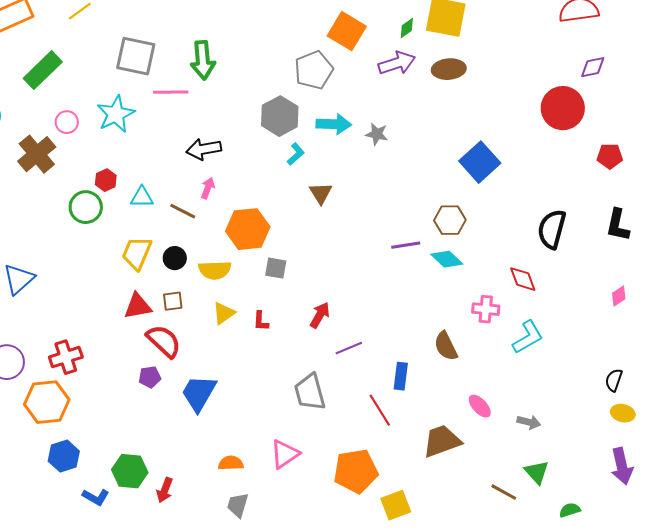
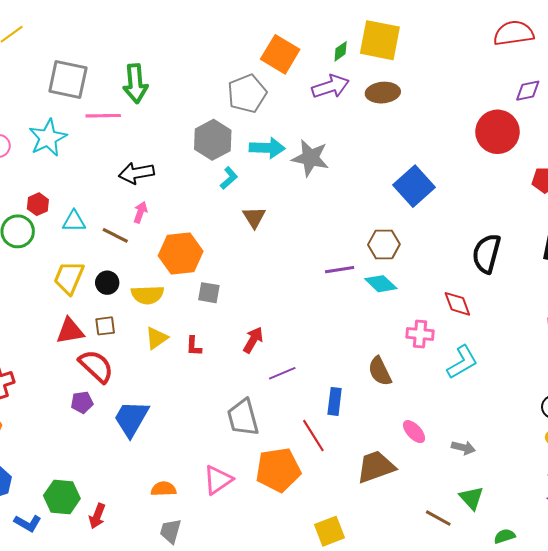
gray star: (377, 134) -> (310, 158), size x1.6
orange pentagon: (356, 471) -> (278, 470), moved

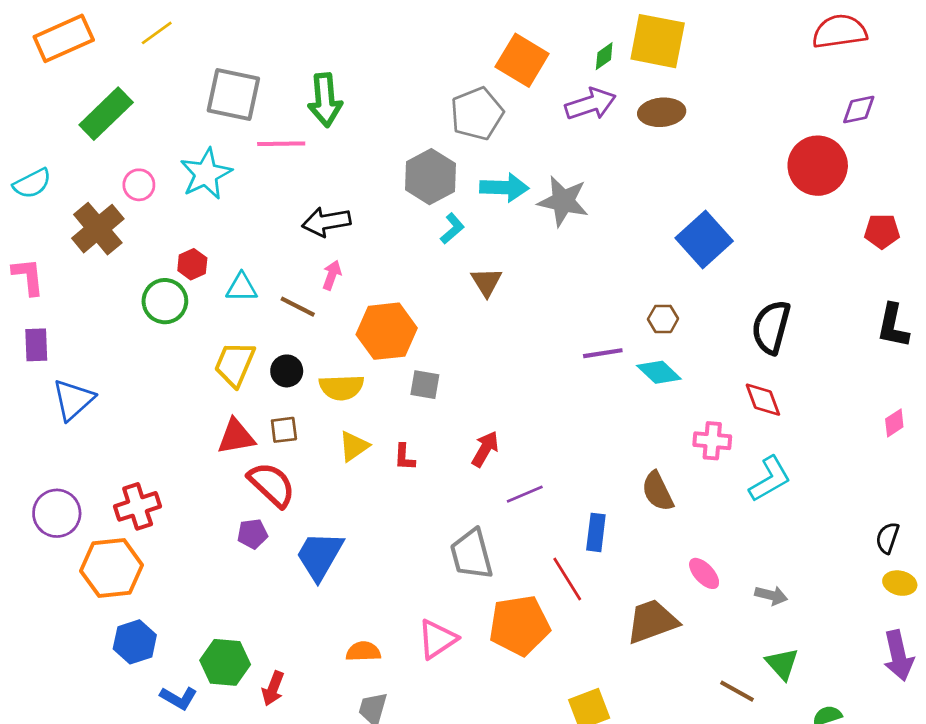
brown hexagon: (384, 244) -> (663, 319), size x0.7
black semicircle: (486, 254) -> (771, 327), moved

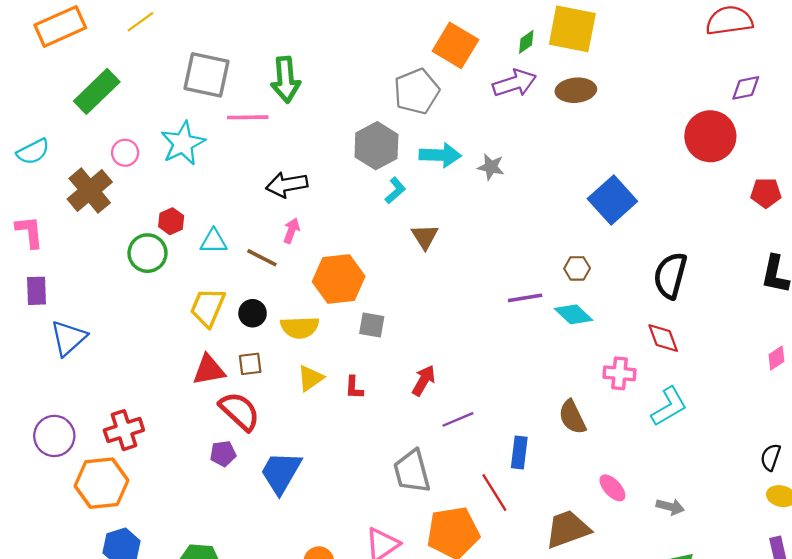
gray star: (563, 201) -> (491, 167), size x0.6

